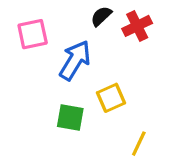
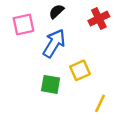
black semicircle: (101, 16) -> (56, 11), moved

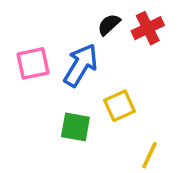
black semicircle: (56, 11) -> (109, 25), moved
pink square: (23, 24) -> (33, 63), moved

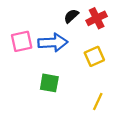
blue arrow: (81, 65) -> (53, 43), turned 56
yellow square: (119, 106) -> (94, 56), moved

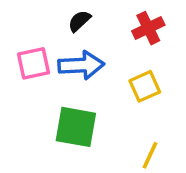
black semicircle: (71, 16) -> (79, 21), moved
green square: (49, 83) -> (76, 127), size x1.4

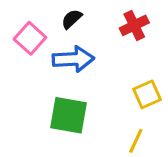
pink square: (33, 63) -> (30, 38), moved, turned -36
yellow square: (145, 86) -> (147, 94), moved

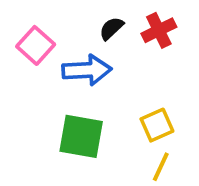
black semicircle: (72, 19) -> (111, 28), moved
yellow square: (147, 94) -> (157, 125), moved

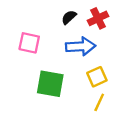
pink square: (36, 45) -> (29, 43), moved, turned -30
blue arrow: (87, 70) -> (81, 46), moved

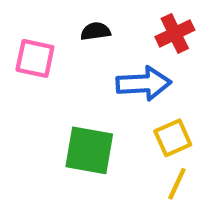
black semicircle: (69, 17) -> (96, 31), moved, turned 35
pink square: (29, 43) -> (35, 58), moved

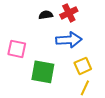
red cross: (175, 33) -> (69, 13), moved
pink square: (35, 58) -> (17, 49), moved

